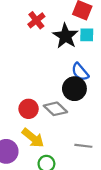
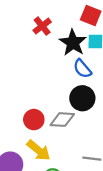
blue semicircle: (80, 72) -> (82, 69), moved
gray diamond: (55, 109) -> (62, 120), turned -40

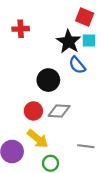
red cross: (42, 26) -> (21, 29), moved, turned 35
black circle: (82, 98) -> (48, 80), moved

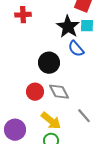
gray diamond: (59, 111) -> (59, 92), turned 60
yellow arrow: (38, 139) -> (51, 121), moved
gray line: (86, 146) -> (84, 116), moved, turned 42

